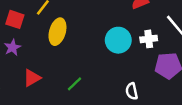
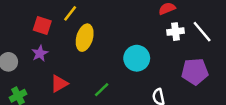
white cross: (149, 39) -> (175, 32), moved
cyan circle: (118, 40) -> (137, 58), moved

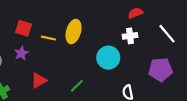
yellow line: (70, 13) -> (49, 38), moved, turned 64
white cross: (175, 32) -> (130, 36), moved
yellow ellipse: (85, 38) -> (74, 32), moved

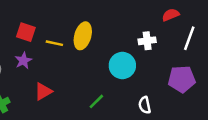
red semicircle: (135, 13) -> (171, 15), moved
white line: (167, 34) -> (189, 38), turned 60
green line: (77, 86) -> (96, 101), moved

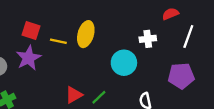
purple star: (23, 61) -> (29, 58), size x1.5
red triangle: (43, 91) -> (74, 95), moved

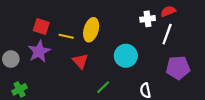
white line: (188, 36) -> (167, 34), moved
white cross: (148, 39) -> (148, 19), moved
red triangle: (74, 95) -> (80, 61), moved, turned -42

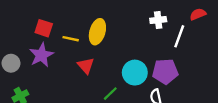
red semicircle: (168, 11) -> (198, 14), moved
cyan circle: (126, 56) -> (135, 73), moved
purple pentagon: (178, 68) -> (165, 71), moved

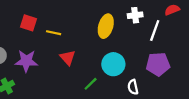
yellow ellipse: (97, 32) -> (106, 26), moved
purple star: (41, 55) -> (26, 61), moved, turned 30
purple pentagon: (165, 71) -> (158, 64), moved

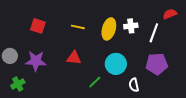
white cross: (135, 15) -> (131, 26), moved
yellow line: (54, 33) -> (78, 27), moved
red triangle: (68, 58) -> (74, 58), turned -42

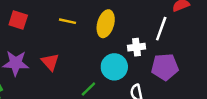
white cross: (131, 26) -> (137, 47), moved
red triangle: (74, 58) -> (50, 62), moved, turned 42

